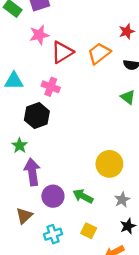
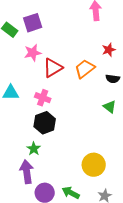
black hexagon: (37, 116) -> (45, 123), moved
green star: (20, 145) -> (34, 149), moved

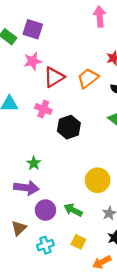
purple square: (33, 23) -> (33, 29), turned 36
black hexagon: (45, 123) -> (69, 127), moved
purple arrow: (27, 172) -> (26, 188), turned 105

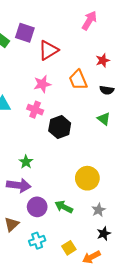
pink arrow: (100, 17) -> (89, 20), turned 36
pink star: (33, 61) -> (42, 84), moved
red triangle: (54, 77) -> (48, 50), moved
orange trapezoid: (88, 78) -> (78, 80), turned -75
yellow square: (78, 242) -> (69, 248), moved, turned 32

